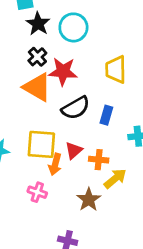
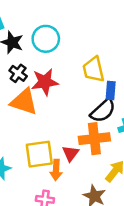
black semicircle: (76, 108) -> (103, 111), moved
blue rectangle: (106, 115) -> (111, 91), moved
orange cross: (99, 160) -> (94, 139), moved, size x1.6

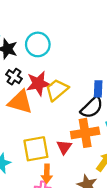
yellow trapezoid: (94, 70) -> (57, 90), moved, turned 65
orange arrow: (56, 170) -> (47, 174), moved

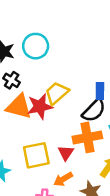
red star: (38, 83) -> (40, 106), moved
orange arrow: (47, 174) -> (63, 179), moved, turned 60

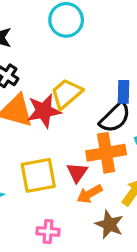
cyan circle: (36, 46) -> (66, 20), moved
orange arrow: (63, 179) -> (89, 194), moved

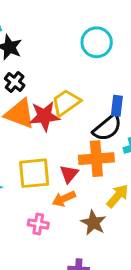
cyan circle: (66, 20) -> (97, 42), moved
orange arrow: (89, 194) -> (64, 199), moved

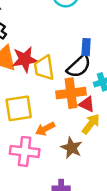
yellow trapezoid: (66, 103) -> (44, 68), moved, turned -60
red triangle: (69, 174) -> (87, 104), moved, turned -42
pink cross: (38, 224) -> (25, 151), size x1.6

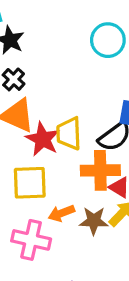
red star: (25, 59) -> (43, 139), moved, turned 30
brown star: (72, 148) -> (94, 221), moved, turned -30

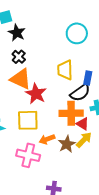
yellow trapezoid: (69, 133) -> (65, 70), moved
brown star: (94, 221) -> (67, 144), turned -30

